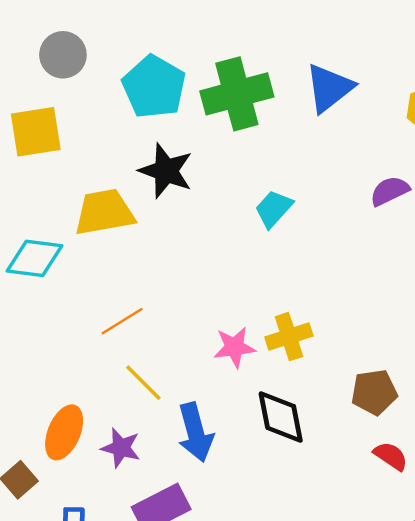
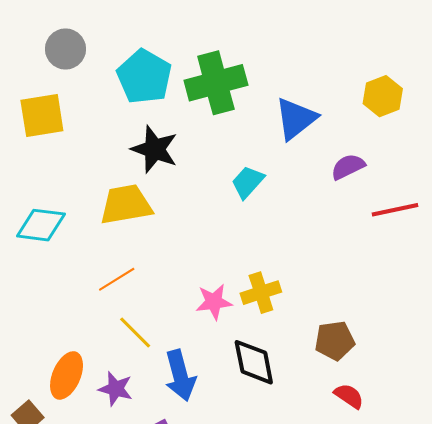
blue triangle: (329, 88) -> (296, 119), moved
yellow trapezoid: (104, 212) -> (126, 205), moved

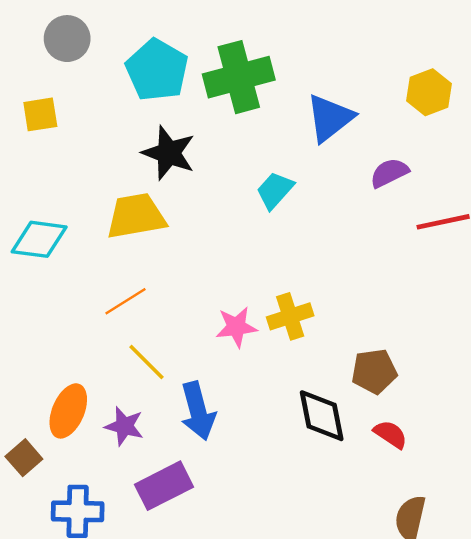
yellow square: (42, 116) -> (40, 114), size x0.7
black diamond: (254, 362) -> (322, 416), moved

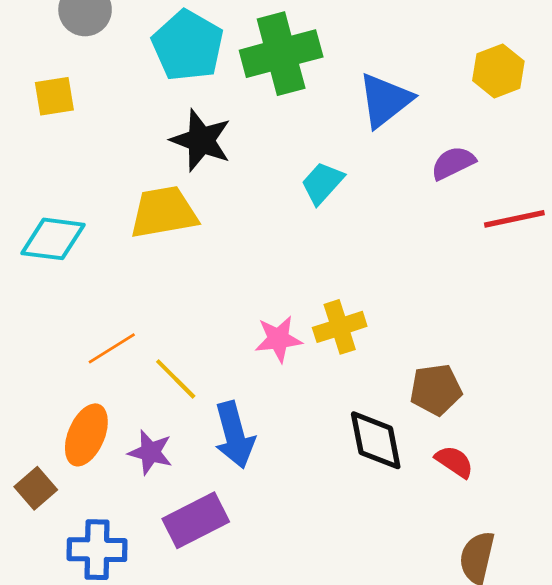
orange line: (125, 301) -> (112, 348), moved

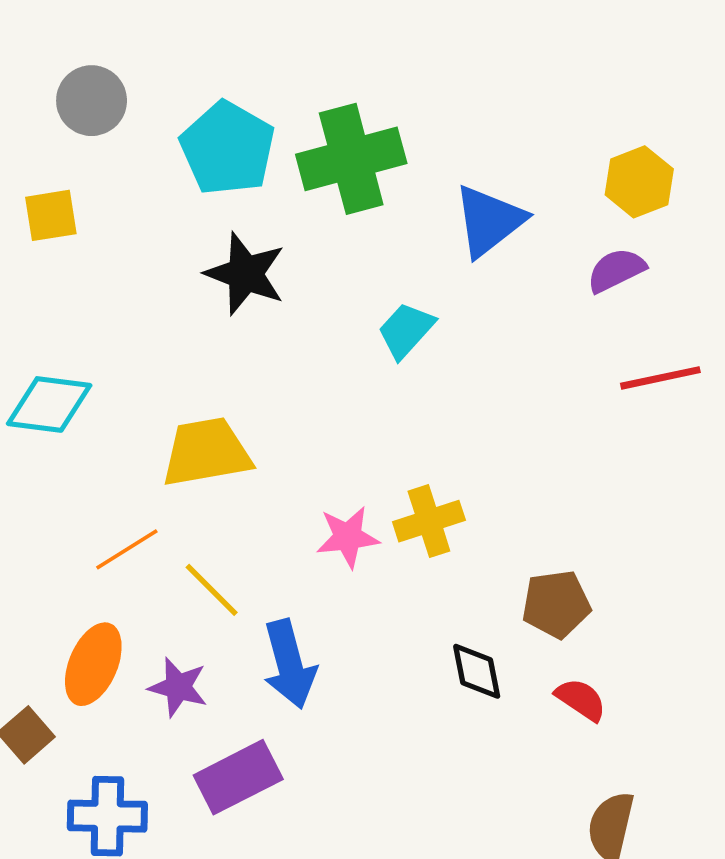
purple semicircle: (453, 163) -> (616, 270), moved
yellow trapezoid: (164, 212) -> (206, 452), moved
black diamond: (376, 440) -> (477, 671), size x0.7

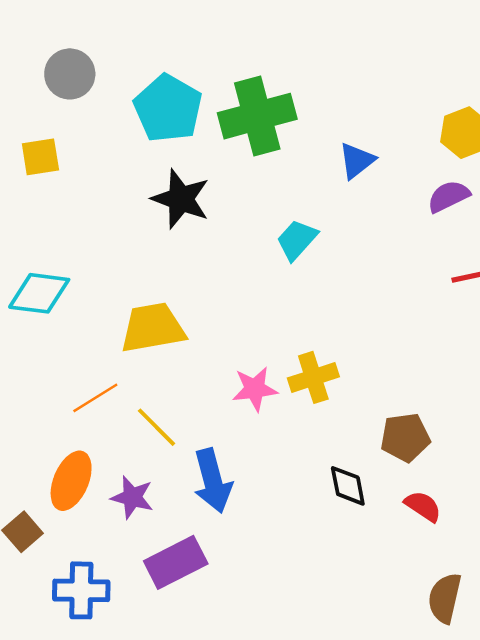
blue triangle: (489, 221) -> (357, 161), size x0.7

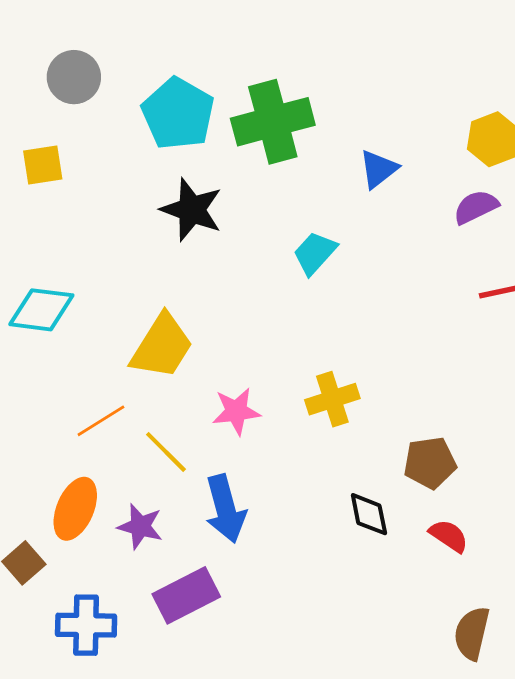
yellow trapezoid: (153, 328) -> (162, 346), turned 132
pink star: (255, 389) -> (236, 411), moved

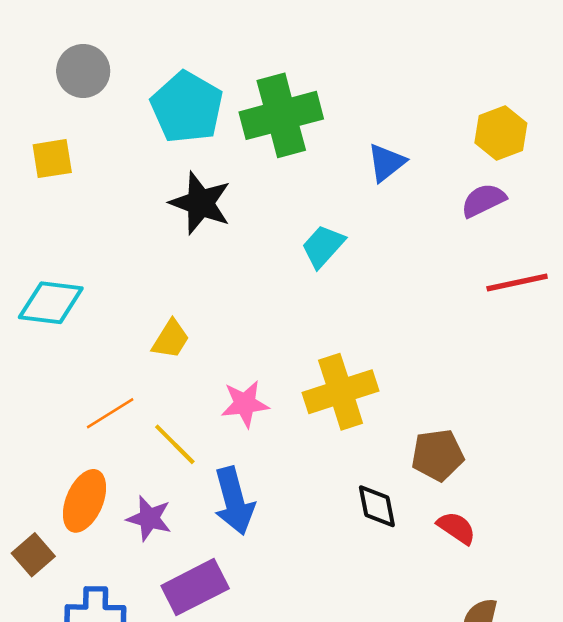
yellow trapezoid: (162, 346) -> (171, 339), size x0.6
yellow cross: (332, 399) -> (341, 392), size x1.4

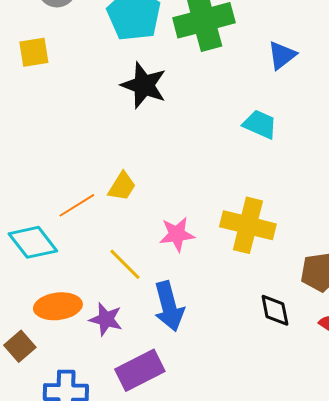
cyan trapezoid: (323, 246) -> (260, 124), moved, turned 72
cyan diamond: (51, 303) -> (33, 242), moved, turned 45
yellow cross: (341, 392) -> (248, 225), turned 32
orange line: (110, 413) -> (77, 205), moved
orange ellipse: (85, 501) -> (58, 306), turned 60

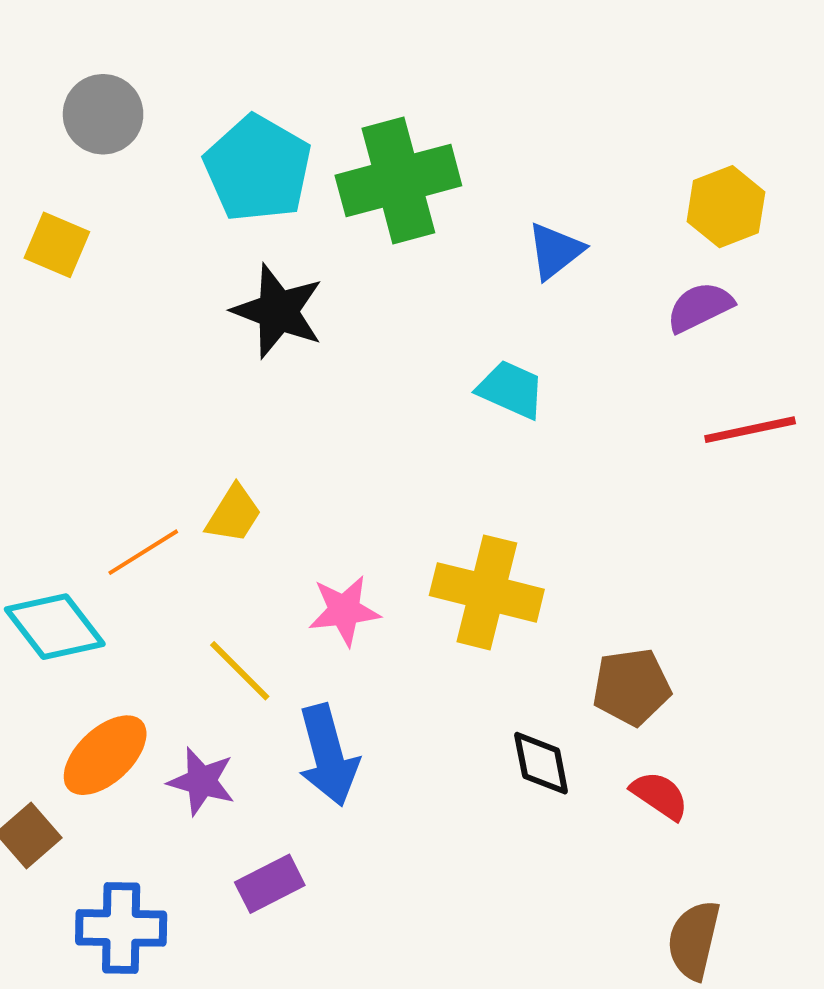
yellow square: (34, 52) -> (57, 245), turned 32
orange ellipse: (58, 306) -> (105, 755), turned -36
purple rectangle: (140, 370) -> (270, 884), size x0.7

